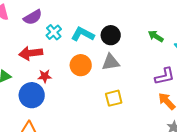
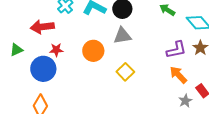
orange circle: (81, 65) -> (93, 51), moved
yellow square: (114, 98) -> (125, 72), turned -30

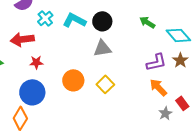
orange circle: (93, 51) -> (73, 80), moved
blue circle: (43, 69) -> (32, 92), moved

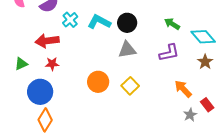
red star: (36, 62) -> (52, 64), moved
purple L-shape: (156, 62) -> (169, 53), moved
blue circle: (32, 92) -> (40, 92), moved

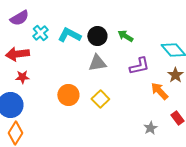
green arrow: (172, 24) -> (125, 36), moved
orange arrow: (183, 89) -> (159, 91), moved
gray star: (190, 115) -> (150, 128), moved

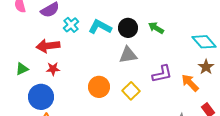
purple L-shape: (139, 66) -> (162, 74), moved

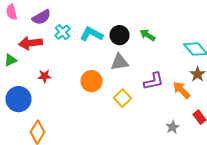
red arrow: (48, 46) -> (30, 43), moved
green triangle: (22, 69) -> (10, 60), moved
orange circle: (99, 87) -> (92, 81), moved
blue circle: (41, 97) -> (18, 99), moved

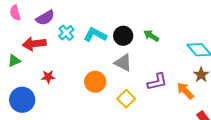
gray triangle: (120, 62) -> (123, 63), turned 36

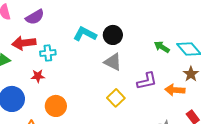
cyan cross: (66, 33) -> (48, 53), moved, turned 35
green arrow: (151, 36) -> (162, 47), moved
orange circle: (95, 82) -> (56, 106), moved
orange arrow: (185, 91) -> (175, 90), turned -42

